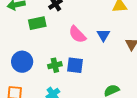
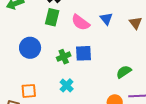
green rectangle: (37, 23) -> (52, 17), moved, turned -54
blue circle: (22, 62) -> (30, 48), moved

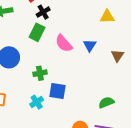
blue square: (83, 53) -> (58, 91), moved
green semicircle: (124, 72) -> (106, 102), moved

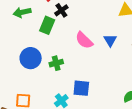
green rectangle: (37, 32) -> (47, 25), moved
green cross: (40, 73) -> (56, 63), moved

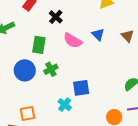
black cross: (61, 10) -> (56, 17), moved
green rectangle: (47, 25) -> (39, 45), moved

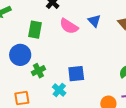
green cross: (51, 69) -> (38, 71), moved

